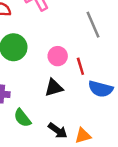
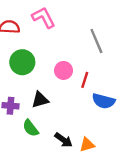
red line: (80, 66) -> (85, 80), turned 35
black triangle: (54, 88) -> (40, 100), moved

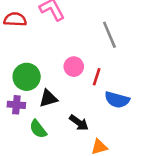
green circle: (22, 62) -> (27, 77), moved
black arrow: (64, 140) -> (79, 123), moved

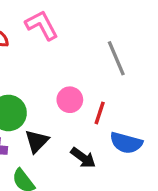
black triangle: (48, 98) -> (37, 141), turned -30
black arrow: (79, 123) -> (83, 158), moved

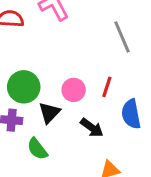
pink circle: (70, 100) -> (74, 90), moved
blue semicircle: (126, 143) -> (131, 114), turned 64

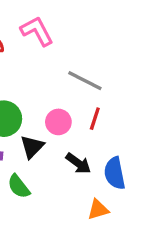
gray line: (122, 37) -> (85, 81), moved, turned -40
blue semicircle: (131, 114) -> (115, 173), moved

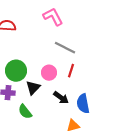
pink L-shape: (37, 31) -> (53, 17), moved

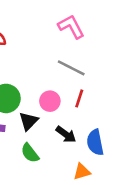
pink L-shape: (53, 17) -> (71, 27), moved
green semicircle: (25, 112) -> (30, 153), moved

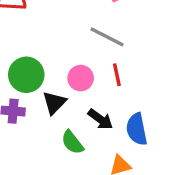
red line: (79, 98) -> (117, 75), turned -30
green semicircle: (30, 153) -> (72, 142), moved

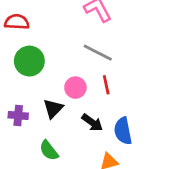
green circle: (26, 75) -> (29, 61), moved
green semicircle: (72, 142) -> (49, 150), moved

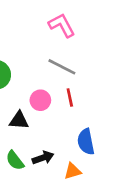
black triangle: (53, 109) -> (19, 120), turned 50
black arrow: (92, 122) -> (43, 158), moved, turned -55

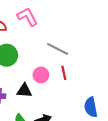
pink L-shape: (62, 25) -> (27, 17), moved
blue semicircle: (86, 142) -> (91, 107), moved

